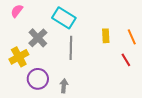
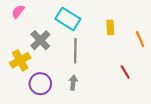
yellow rectangle: (106, 36) -> (110, 27), moved
red line: (126, 60) -> (125, 72), moved
gray arrow: (64, 86) -> (73, 83), moved

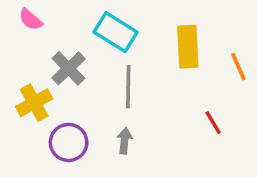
pink semicircle: (18, 12) -> (31, 20), turned -88
yellow rectangle: (110, 27) -> (188, 47), size x1.6

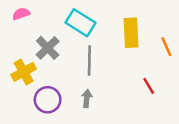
pink semicircle: (31, 20) -> (21, 14), turned 120

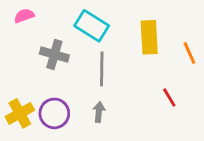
gray cross: (48, 48) -> (54, 54), turned -30
yellow cross: (24, 72) -> (20, 113), moved

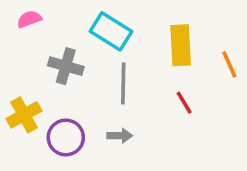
red line: (169, 98) -> (184, 103), moved
gray arrow: (99, 112) -> (120, 136), turned 84
yellow cross: (20, 113) -> (24, 115), moved

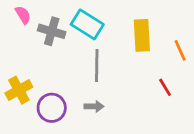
pink semicircle: (29, 19) -> (23, 15), turned 78
gray cross: (66, 66) -> (52, 31), moved
red line: (184, 103) -> (165, 87), moved

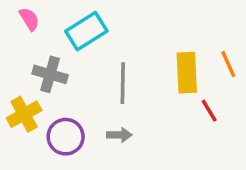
cyan rectangle: (87, 24) -> (86, 31), moved, turned -64
gray cross: (52, 31) -> (50, 74), moved
yellow rectangle: (142, 35) -> (187, 73), moved

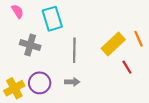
cyan rectangle: (86, 31) -> (52, 19), turned -75
yellow rectangle: (187, 73) -> (113, 44), turned 50
yellow cross: (24, 114) -> (14, 88), moved

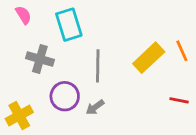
red line: (127, 67) -> (179, 100), moved, turned -48
gray arrow: (72, 82) -> (95, 107), turned 144
purple circle: (40, 83) -> (65, 96), moved

